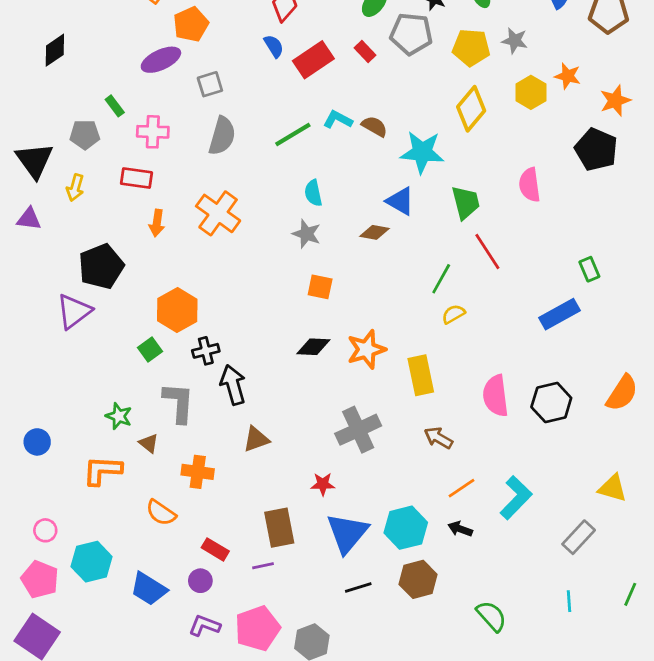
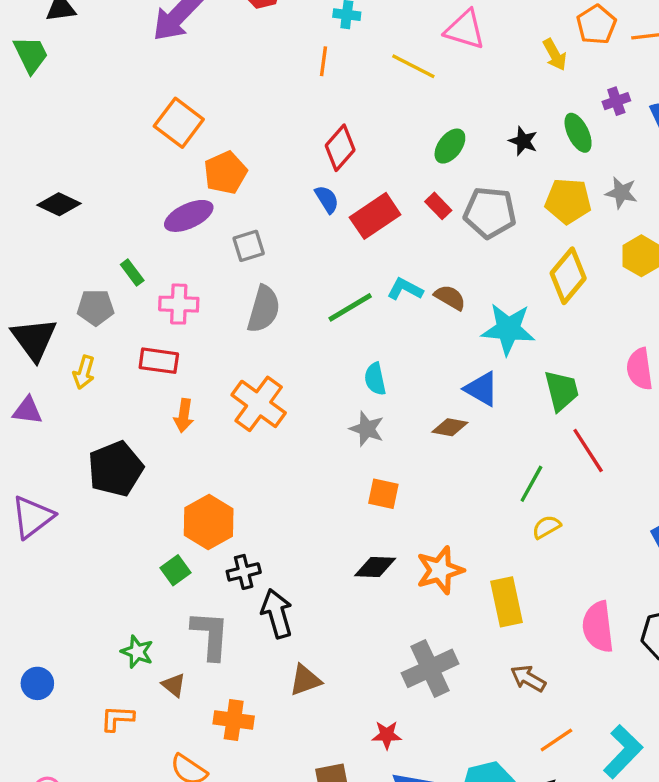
gray pentagon: (411, 34) -> (490, 213), moved
black diamond: (55, 50) -> (59, 204), turned 60
purple triangle: (74, 311) -> (32, 517), moved
orange L-shape: (102, 471) -> (117, 718), size x0.7

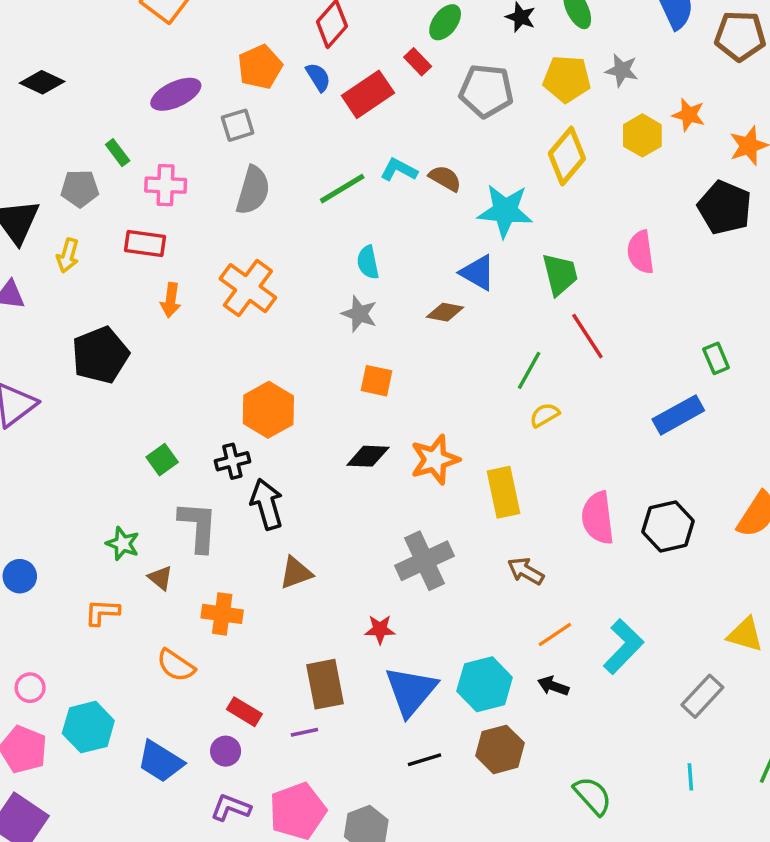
orange pentagon: (225, 173) -> (260, 67), moved
red rectangle: (438, 206) -> (418, 62), moved
orange hexagon: (209, 522) -> (268, 410), moved

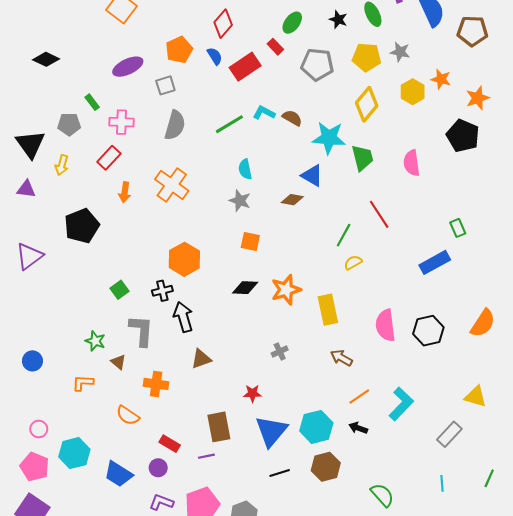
red rectangle: (145, 243) -> (109, 158), turned -55
green trapezoid: (560, 274) -> (362, 158), moved
gray cross: (425, 561) -> (280, 351), size x0.5

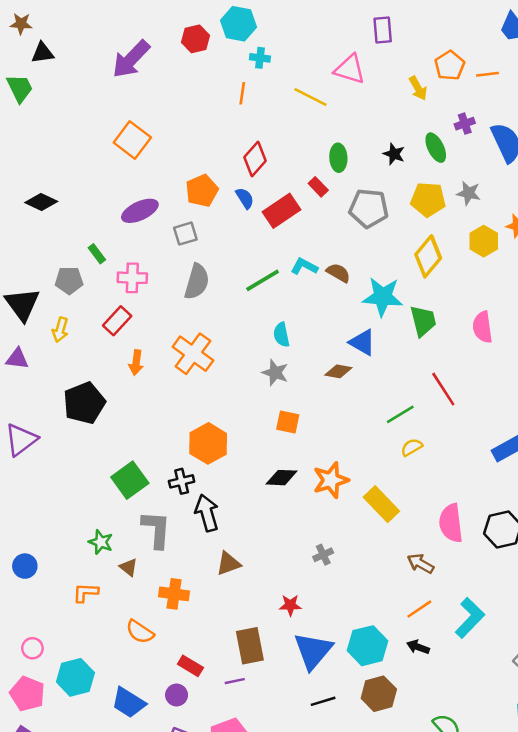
green ellipse: (292, 23) -> (338, 158), turned -40
green line: (344, 235) -> (400, 414), turned 30
green square: (119, 290) -> (130, 480), size x1.6
yellow rectangle: (328, 310) -> (381, 504), turned -32
brown arrow: (341, 358) -> (421, 564), moved

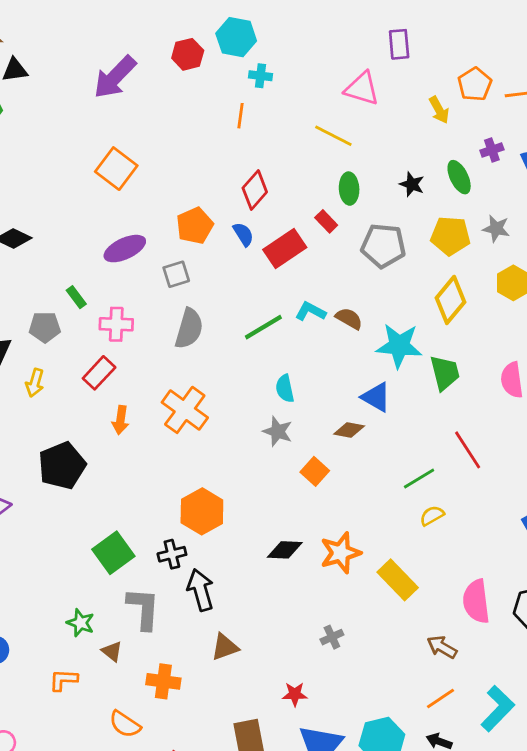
yellow line: (311, 97) -> (333, 136), moved
orange square: (288, 422) -> (315, 471), moved, turned 30

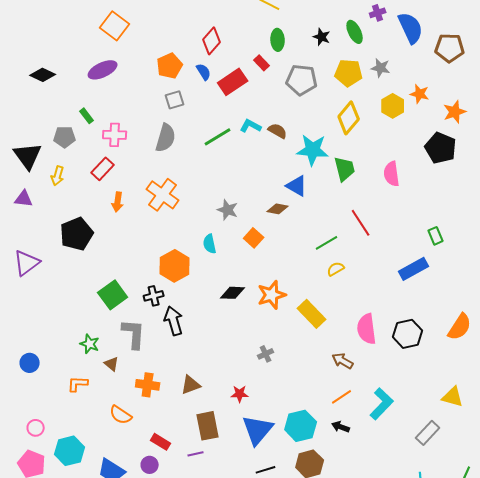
purple ellipse: (125, 249) -> (103, 70), moved
gray square: (176, 274) -> (175, 100), moved
cyan semicircle: (285, 389) -> (210, 244), moved
brown triangle: (225, 647) -> (191, 385), moved

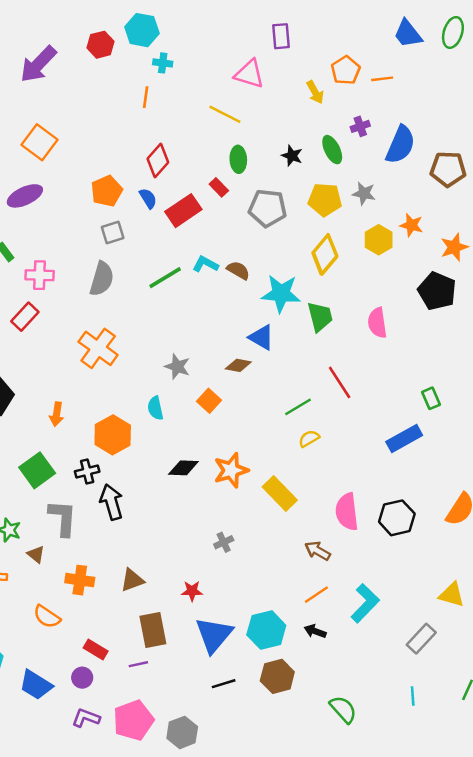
blue semicircle: (411, 28) -> (400, 145), turned 48
orange arrow: (118, 202) -> (57, 414), moved

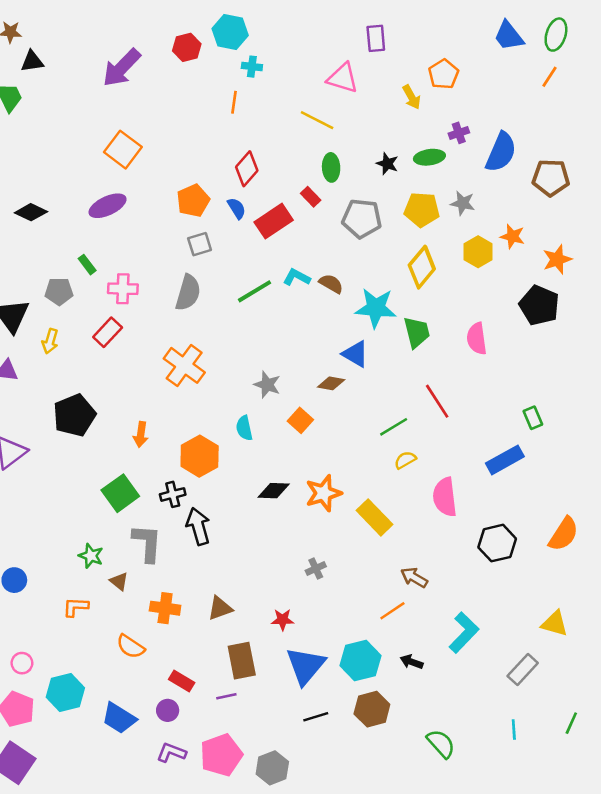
orange line: (382, 79) -> (550, 77), moved, turned -50
green ellipse: (332, 150) -> (429, 157), turned -72
pink semicircle: (347, 512) -> (445, 497), moved
orange line: (316, 595) -> (392, 611), moved

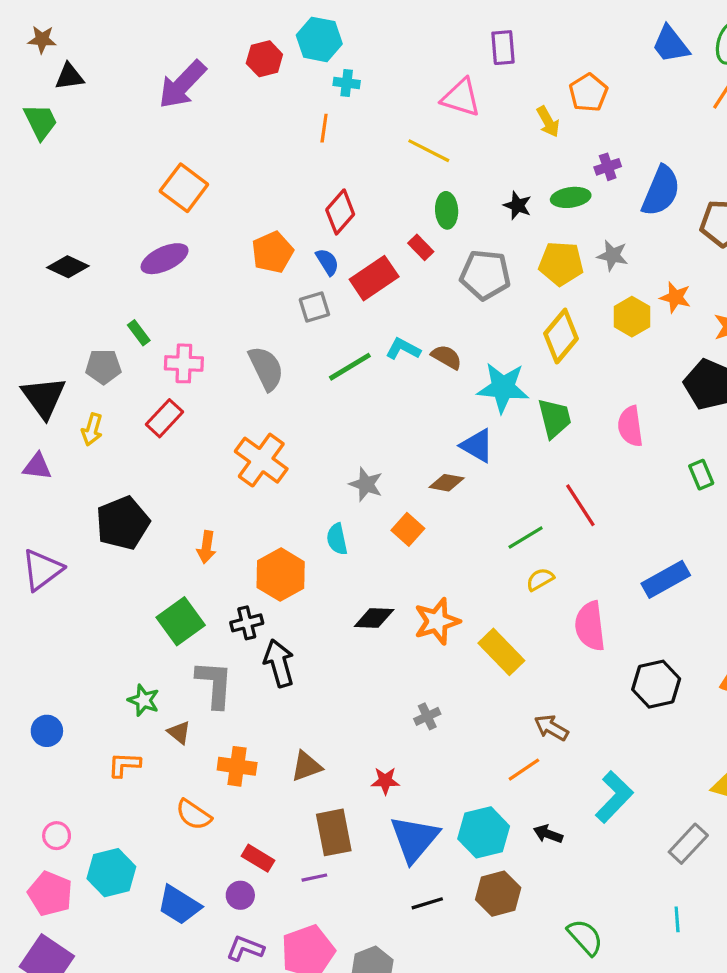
gray square: (200, 244) -> (314, 307), moved
gray semicircle: (188, 293) -> (266, 368), turned -42
green rectangle: (533, 418) -> (701, 475), moved

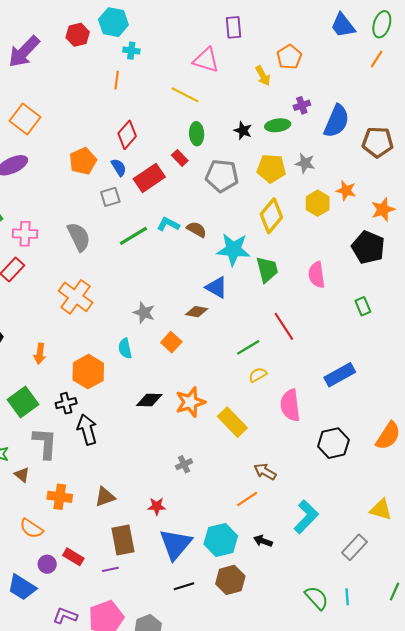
purple circle: (240, 895) -> (47, 564), moved
green semicircle: (585, 937) -> (317, 598), moved

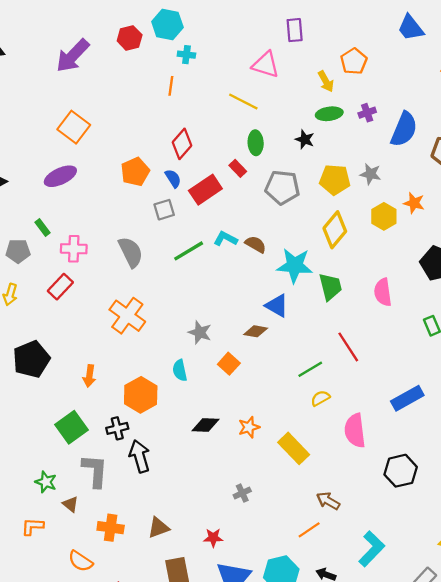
green ellipse: (278, 125) -> (329, 114), moved
orange star: (190, 402) -> (249, 427), size x0.7

